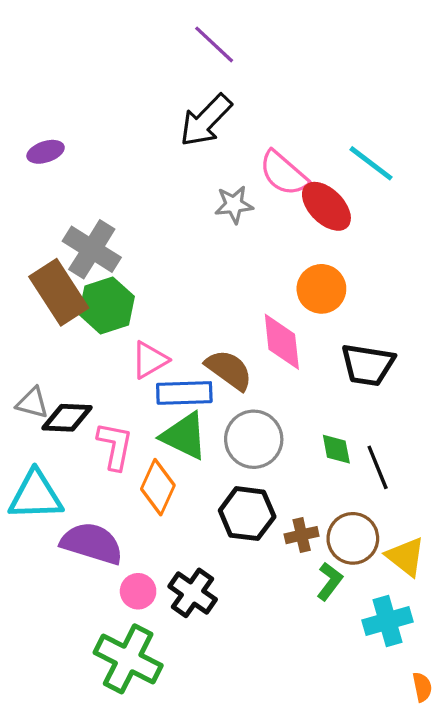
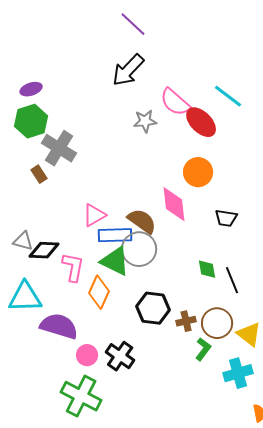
brown rectangle: (59, 292) -> (39, 174), size x0.5
green hexagon: (107, 305) -> (31, 121), moved
black trapezoid: (368, 365) -> (226, 218), size x0.7
gray circle: (254, 439) -> (139, 249), moved

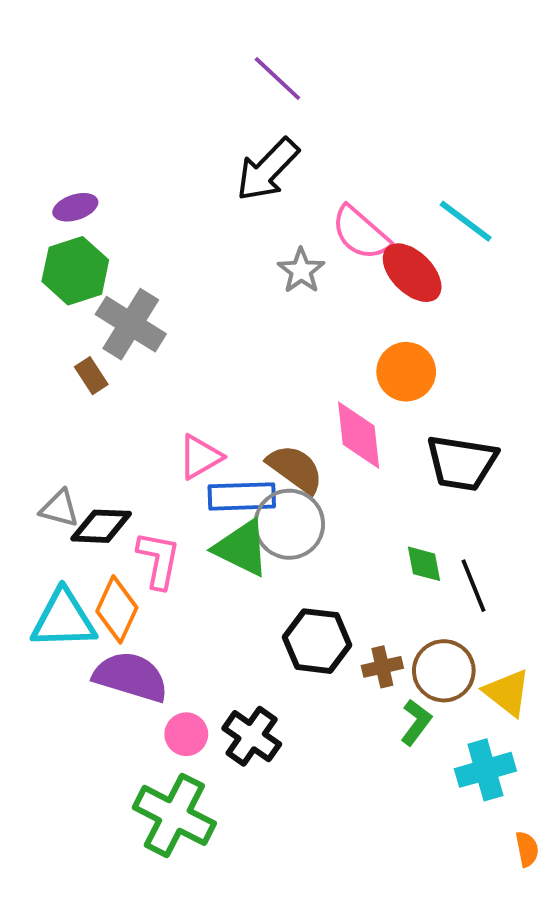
gray star: (145, 121) -> (301, 271), turned -30
black trapezoid: (226, 218) -> (462, 463), size x1.6
orange diamond: (99, 292) -> (117, 609), moved

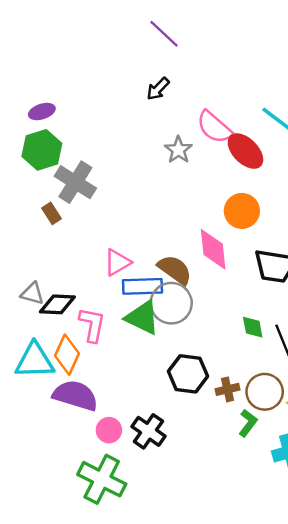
black arrow: (267, 170) -> (158, 89), size x0.6

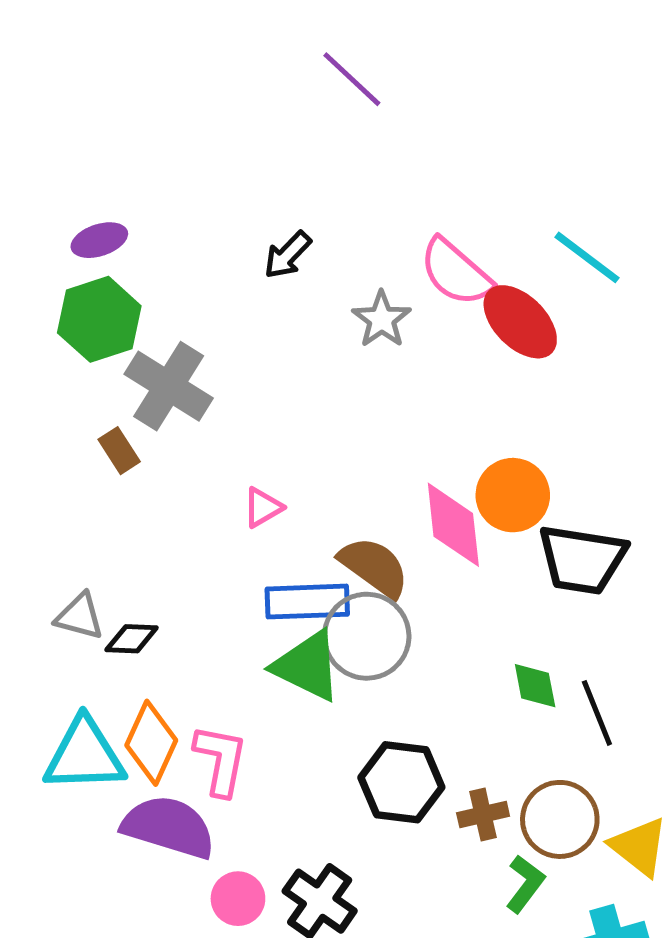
black arrow: (158, 89) -> (287, 255), moved
orange circle: (242, 211) -> (513, 495), moved
pink triangle: (117, 262) -> (263, 507), moved, size x0.7
black diamond: (57, 304) -> (132, 639), size x0.7
pink L-shape: (92, 325) -> (221, 760), moved

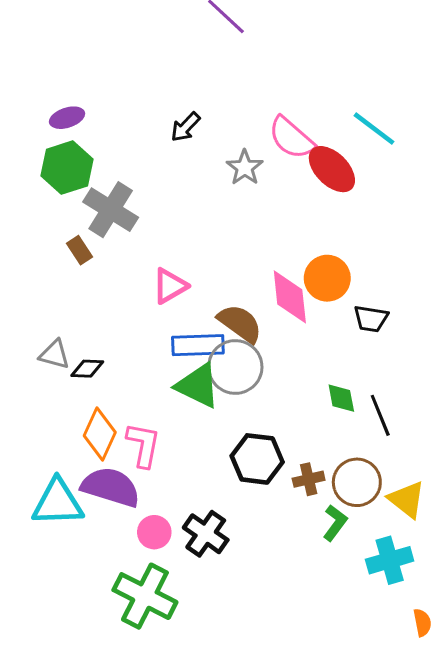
pink triangle: (263, 507) -> (170, 286), size x1.4
black trapezoid: (582, 559) -> (371, 319), size x0.6
cyan triangle: (84, 755) -> (58, 503), moved

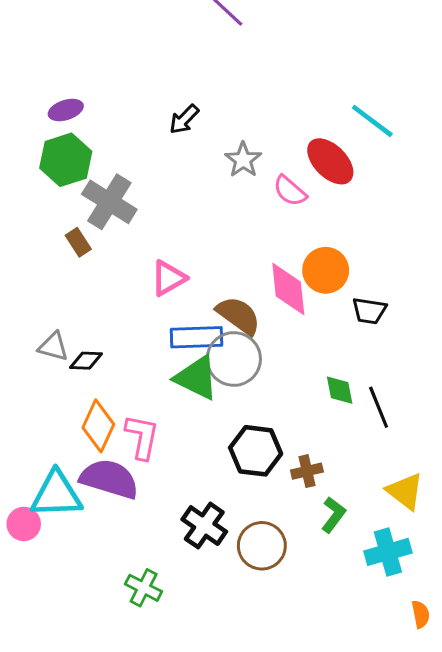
pink semicircle: (291, 138) -> (290, 191), moved, size x0.7
brown circle: (357, 482) -> (262, 546), moved
pink circle: (154, 532) -> (24, 524), moved
green cross: (145, 596) -> (144, 588), size x0.6

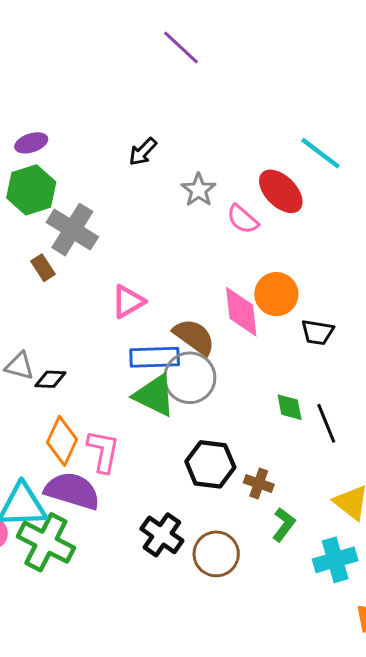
brown cross: (307, 471) -> (259, 483), turned 32
green cross: (144, 588) -> (46, 542), moved, size x1.6

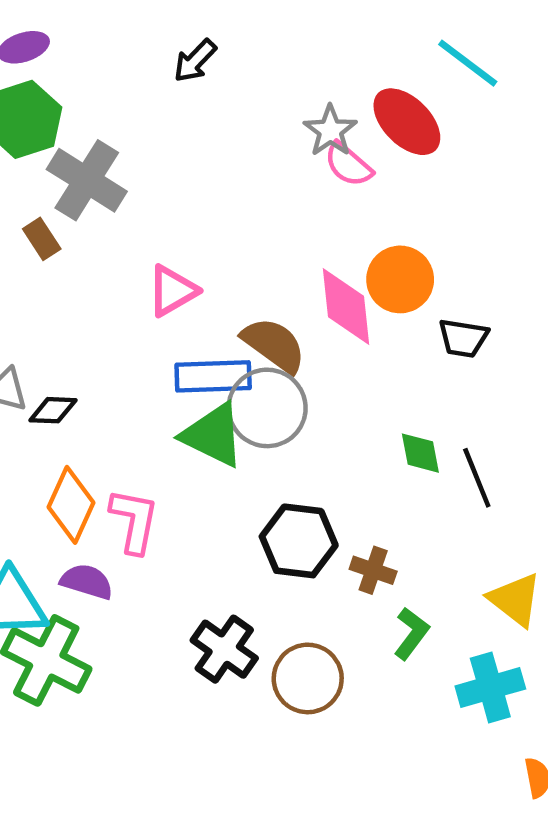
gray star: (199, 190) -> (330, 131), moved
purple semicircle: (72, 491) -> (87, 582), size x0.6

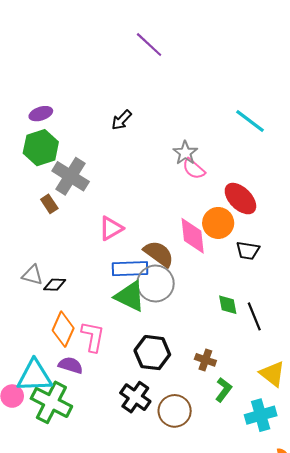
red ellipse: (407, 122) -> (240, 199), moved
black hexagon: (299, 541) -> (152, 353), moved

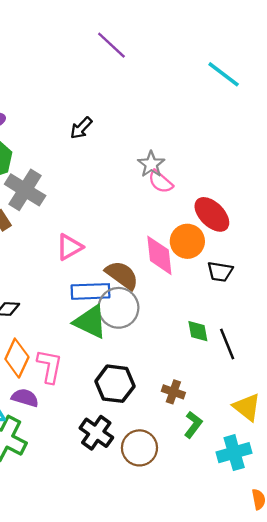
cyan line: (250, 121) -> (224, 74), moved

